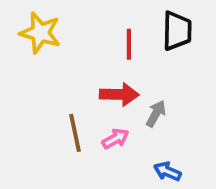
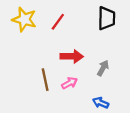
red line: (129, 44) -> (58, 22), moved, turned 36
gray arrow: (156, 114) -> (103, 68), moved

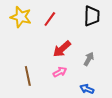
red arrow: (72, 56) -> (62, 49), turned 138
brown line: (45, 80) -> (28, 76), moved

